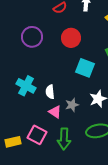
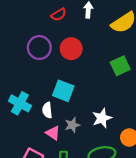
purple circle: (32, 37) -> (39, 48), moved
cyan square: (85, 68) -> (63, 91), moved

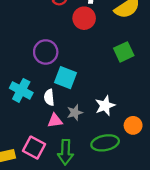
purple circle: (39, 48) -> (46, 52), moved
red circle: (71, 49) -> (84, 18), moved
pink triangle: (53, 133) -> (55, 121), turned -42

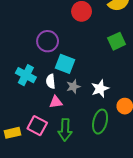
gray star: (75, 113) -> (73, 87), moved
green ellipse: (105, 143) -> (100, 122), turned -65

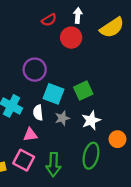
green square: (117, 41) -> (83, 91), moved
pink triangle: (56, 102) -> (30, 135), moved

